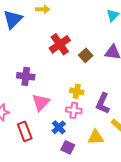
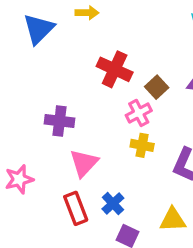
red cross: (60, 44) -> (115, 69), turned -30
pink cross: (74, 110) -> (139, 113), moved, turned -35
red rectangle: (25, 131) -> (76, 208), moved

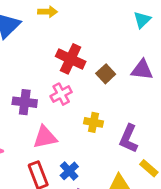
pink cross: (139, 113) -> (61, 94), moved
pink triangle: (84, 163) -> (45, 137), turned 35

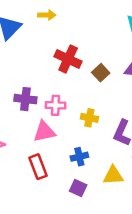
pink cross: (61, 94) -> (56, 105), moved, turned 30
blue cross: (69, 171) -> (79, 157), moved, turned 30

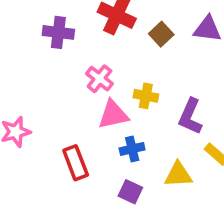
purple cross: (25, 99) -> (58, 32), moved
pink cross: (56, 105) -> (100, 79), turned 36
pink triangle: (44, 132) -> (113, 115), moved

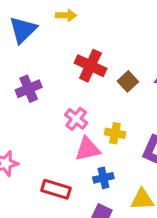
purple cross: (58, 32) -> (29, 89), moved, turned -30
red rectangle: (76, 163) -> (56, 189), turned -52

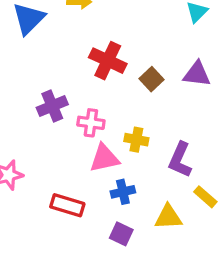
purple cross: (29, 89) -> (52, 106), moved
pink cross: (76, 119) -> (91, 123), turned -30

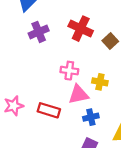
purple cross: (52, 106) -> (39, 32), moved
red rectangle: (67, 205) -> (49, 110), moved

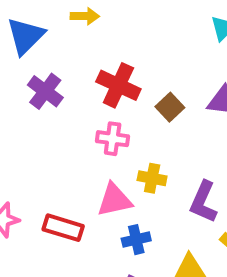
purple cross: (39, 32) -> (45, 91), turned -30
pink cross: (69, 71) -> (113, 139), moved

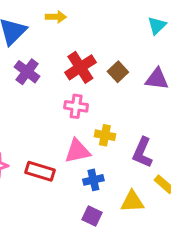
red cross: (118, 85) -> (80, 67), turned 32
brown square: (170, 107) -> (118, 72), moved

